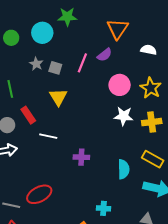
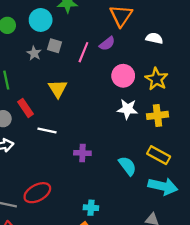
gray square: (55, 68) -> (55, 46), moved
cyan semicircle: (124, 169) -> (127, 166), turned -36
cyan cross: (103, 208) -> (91, 208), moved

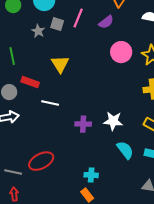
pink line: (83, 52) -> (78, 18), moved
red rectangle: (26, 108) -> (30, 82), turned -36
white star: (127, 109) -> (113, 121), moved
cyan semicircle: (127, 166) -> (125, 150), moved

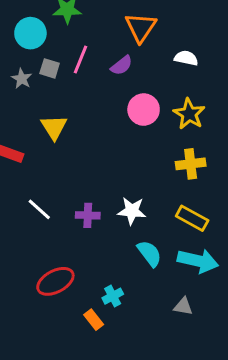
white line: (50, 103) -> (39, 209), moved, turned 30
red ellipse: (41, 161) -> (55, 281), moved
cyan cross: (91, 175) -> (113, 296), moved, turned -32

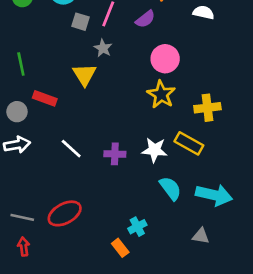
gray star: (22, 79) -> (103, 48), moved
yellow star: (189, 114) -> (161, 94), moved
yellow rectangle: (192, 218) -> (189, 143), moved
red ellipse: (55, 281) -> (65, 213), moved

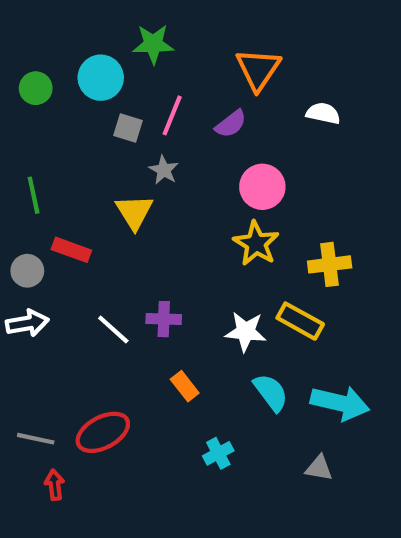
purple cross: (115, 154) -> (164, 319), moved
red arrow: (24, 247) -> (55, 485), moved
orange rectangle: (120, 248) -> (185, 386), moved

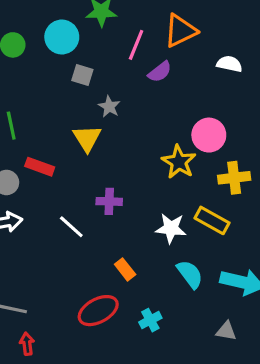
orange triangle: (258, 69) -> (180, 31), turned 30
pink line: (172, 115) -> (136, 45), moved
pink circle: (262, 187) -> (209, 135), moved
purple cross: (164, 319) -> (109, 201), moved
red ellipse: (103, 432) -> (98, 311), moved

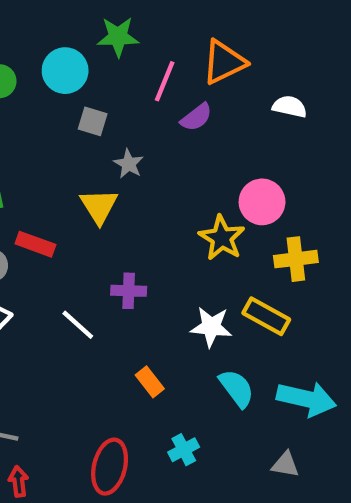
red ellipse: (98, 311) -> (110, 467), moved, turned -48

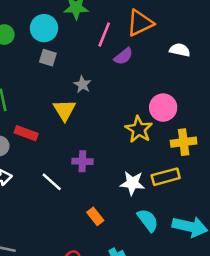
gray square: (93, 121) -> (48, 58), moved
yellow rectangle: (266, 316) -> (166, 177), turned -44

